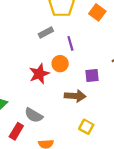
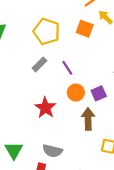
orange circle: (60, 64) -> (76, 93), moved
brown arrow: (75, 96) -> (88, 119), turned -78

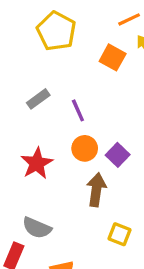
yellow pentagon: (47, 31) -> (56, 31), moved
purple square: (99, 93) -> (118, 155), turned -32

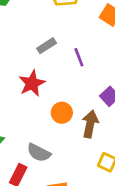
orange circle: (85, 148) -> (62, 113), moved
red star: (37, 163) -> (32, 83), moved

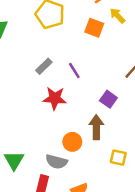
red star: (32, 83) -> (55, 98), moved, turned -30
orange circle: (62, 113) -> (72, 142), moved

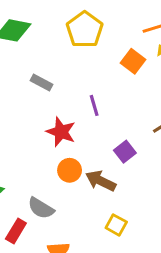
gray rectangle: (44, 66) -> (42, 83), moved, turned 56
brown arrow: (96, 127) -> (101, 181), turned -80
orange circle: (72, 142) -> (70, 170), moved

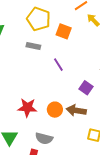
orange square: (133, 61) -> (64, 31), moved
gray rectangle: (42, 83) -> (33, 46), moved
red star: (61, 132) -> (27, 108), moved

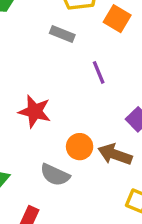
red star: (27, 108) -> (35, 111), moved
gray semicircle: (44, 138) -> (55, 175), moved

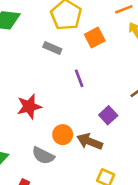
orange square: (117, 19) -> (95, 38), turned 30
red star: (35, 111) -> (29, 107), turned -30

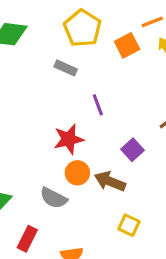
orange square: (95, 38) -> (127, 45), moved
red star: (29, 107) -> (69, 139), moved

